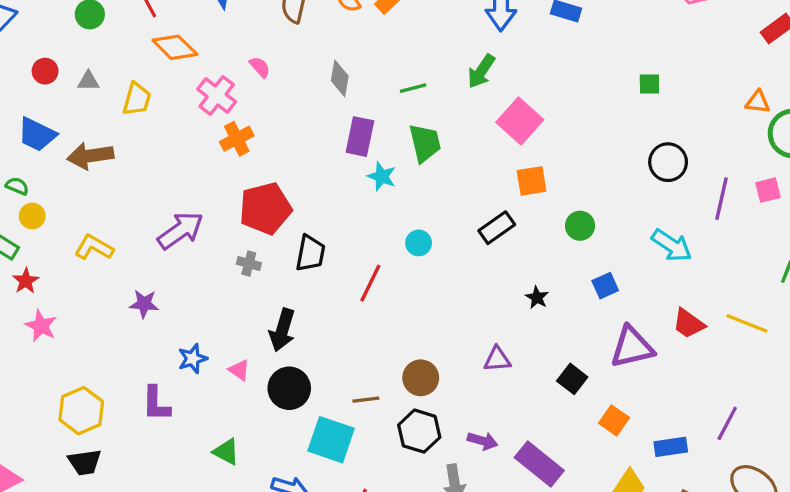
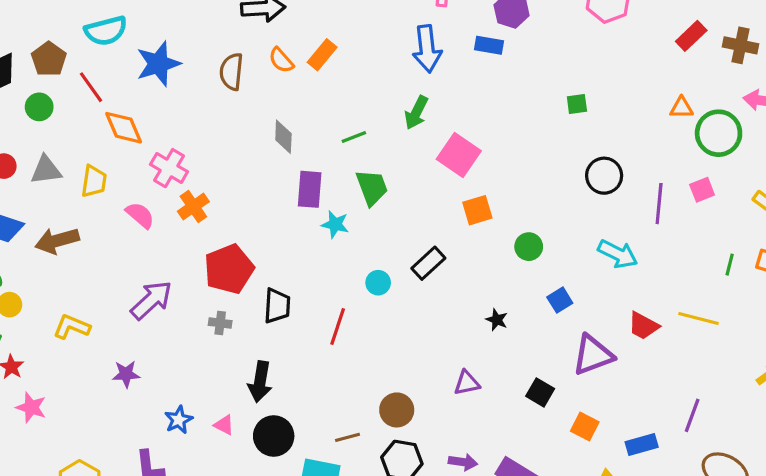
orange diamond: (175, 47) -> (124, 128), turned 30
pink semicircle: (260, 67) -> (140, 215), moved, size x1.4
gray triangle: (88, 81) -> (46, 170), size x1.5
black rectangle: (497, 228) -> (428, 263), moved

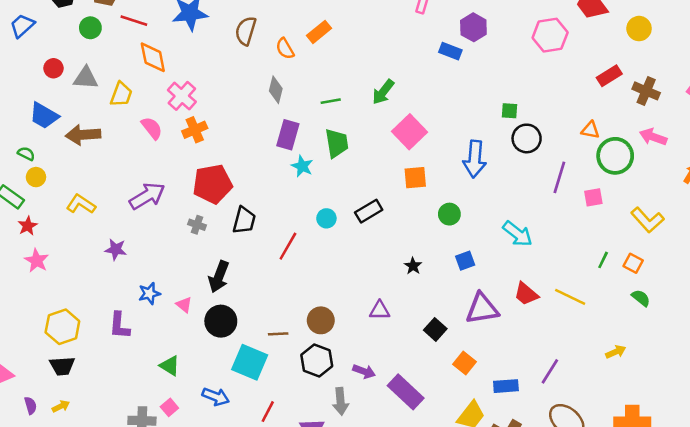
blue arrow: (427, 49) -> (475, 159), moved
orange semicircle: (281, 60) -> (285, 49), moved
red line: (91, 87) -> (134, 21), turned -48
black circle: (604, 176) -> (527, 138), moved
purple line: (659, 204) -> (559, 177), moved

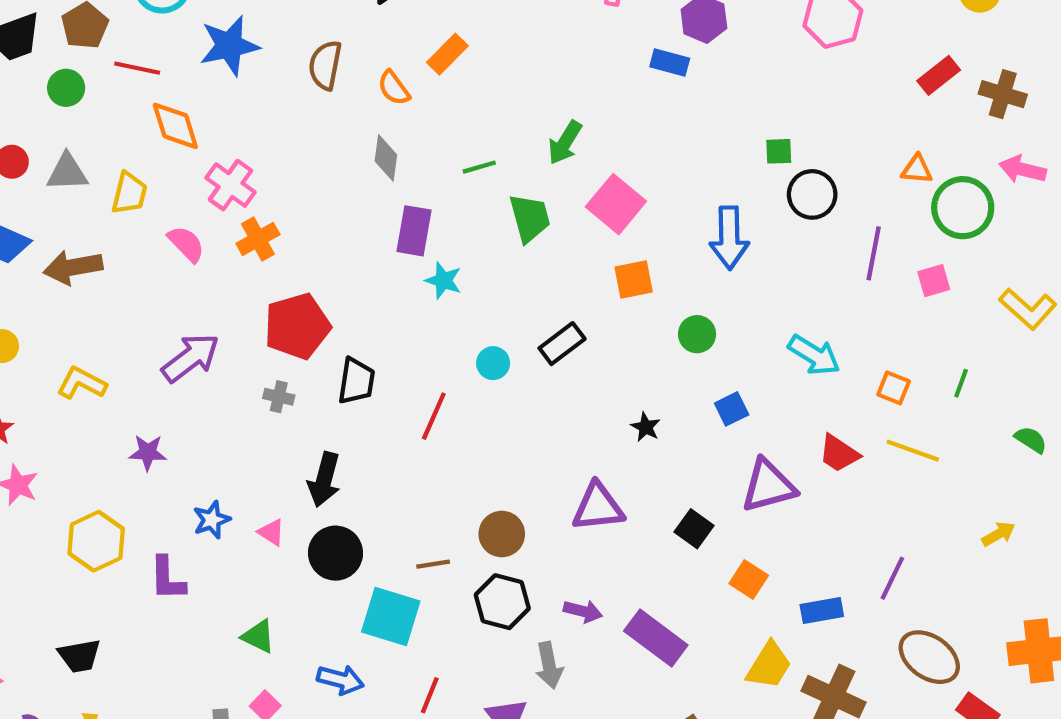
green trapezoid: (337, 143) -> (530, 218), moved
orange square: (633, 263) -> (894, 388), moved
purple triangle: (380, 310) -> (598, 507), size x1.5
yellow hexagon: (62, 327) -> (96, 541), moved

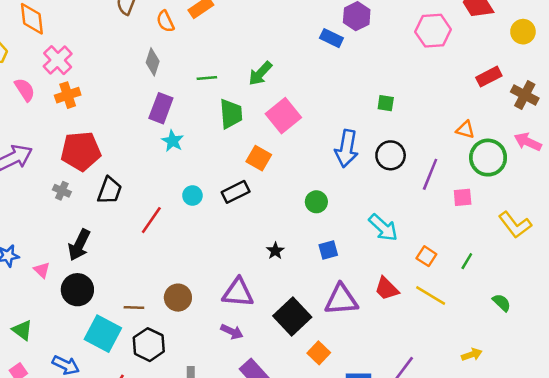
black circle: (812, 194) -> (391, 155), moved
orange square: (634, 280) -> (259, 158), moved, turned 30
black square: (694, 529) -> (292, 317), size x1.6
black hexagon: (502, 602) -> (149, 345), moved
purple arrow: (583, 611) -> (232, 332), moved

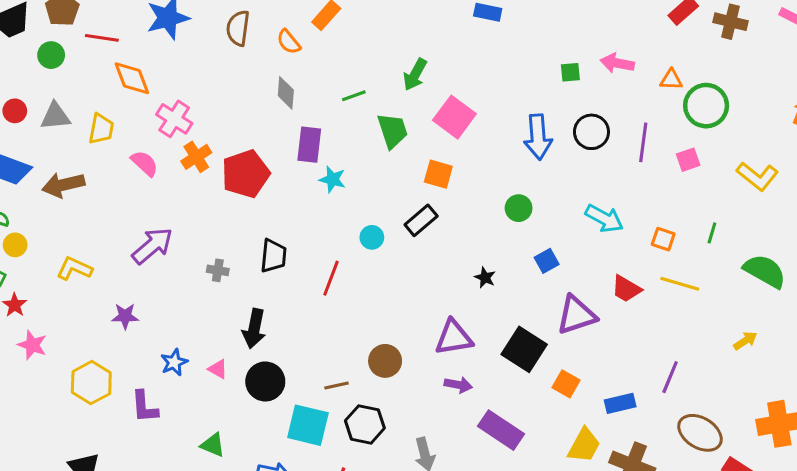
pink arrow: (528, 142) -> (617, 63), moved
red pentagon: (81, 151) -> (246, 174), moved
green semicircle: (502, 303) -> (765, 271), size x1.8

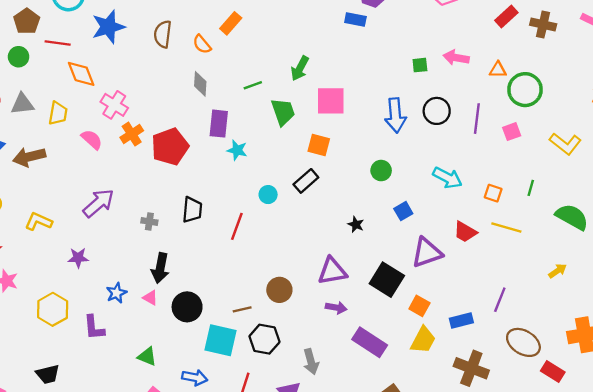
pink square: (454, 117) -> (331, 101), turned -36
black arrow: (254, 329) -> (160, 268), moved
yellow trapezoid: (584, 445) -> (423, 340), moved

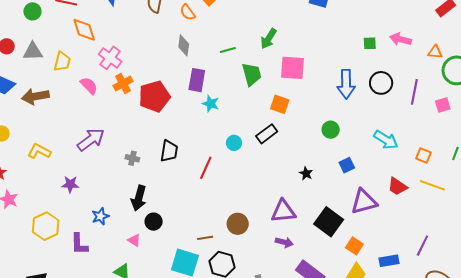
pink triangle: (150, 298) -> (134, 240), moved
black circle: (187, 307) -> (154, 222), moved, size x0.7

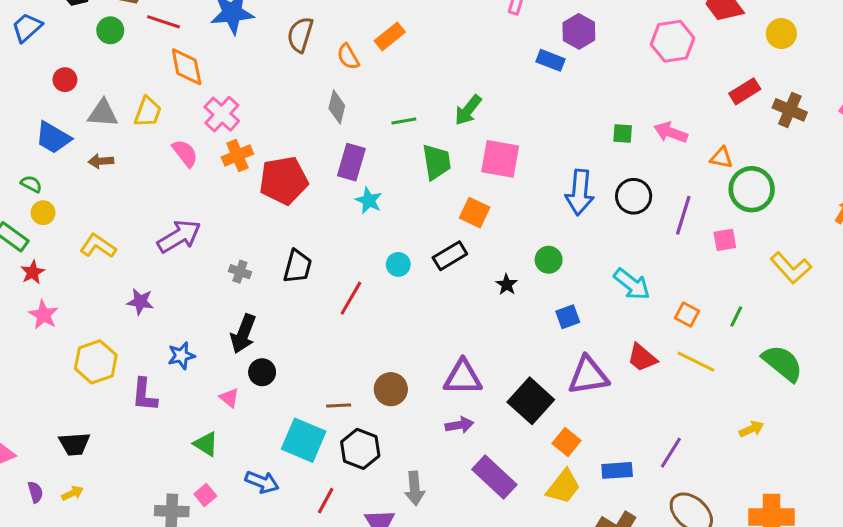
gray triangle: (33, 51) -> (103, 113), moved
brown arrow: (35, 96) -> (101, 161), size x0.6
black star: (306, 173) -> (507, 285), moved
purple arrow: (284, 242) -> (459, 425), turned -30

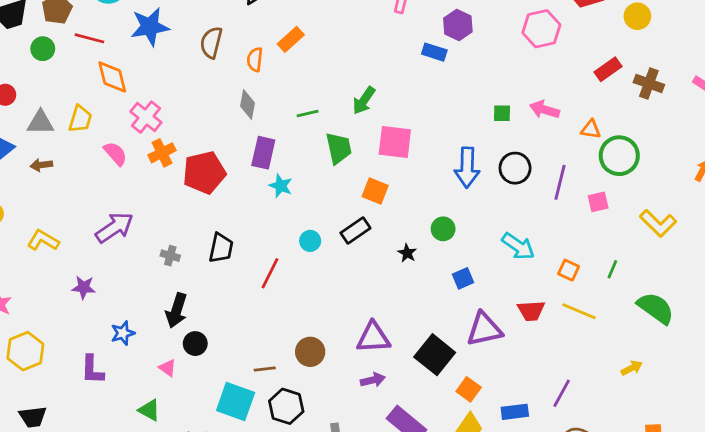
orange semicircle: (348, 57) -> (255, 59), turned 40
red trapezoid: (642, 358) -> (531, 311), turned -40
yellow hexagon: (96, 362) -> (25, 351), moved

